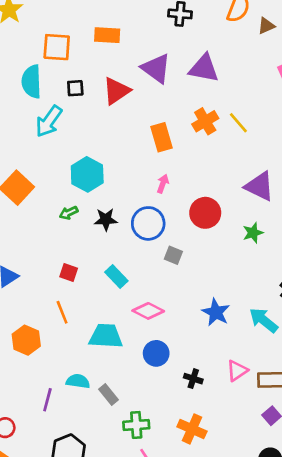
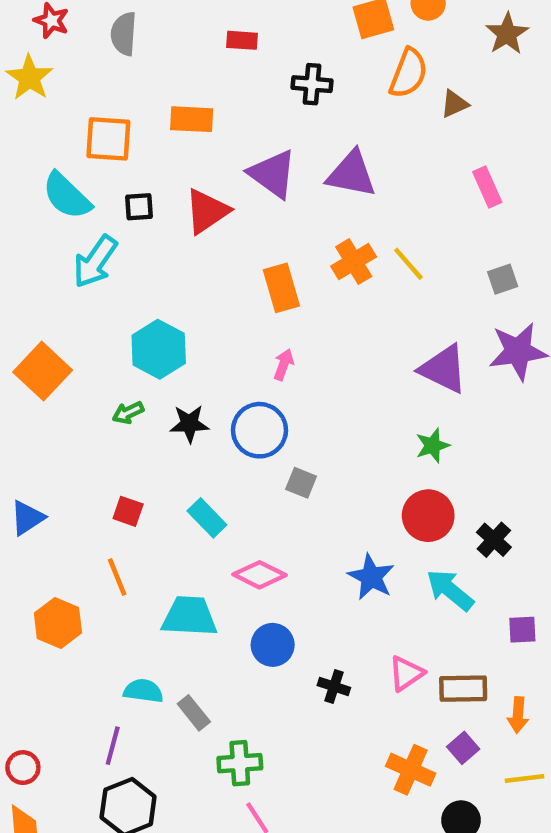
cyan semicircle: (32, 82) -> (67, 196), turned -44
red circle: (205, 213) -> (428, 516), moved
purple line: (47, 400) -> (113, 746), moved
orange cross: (192, 429) -> (411, 770), moved

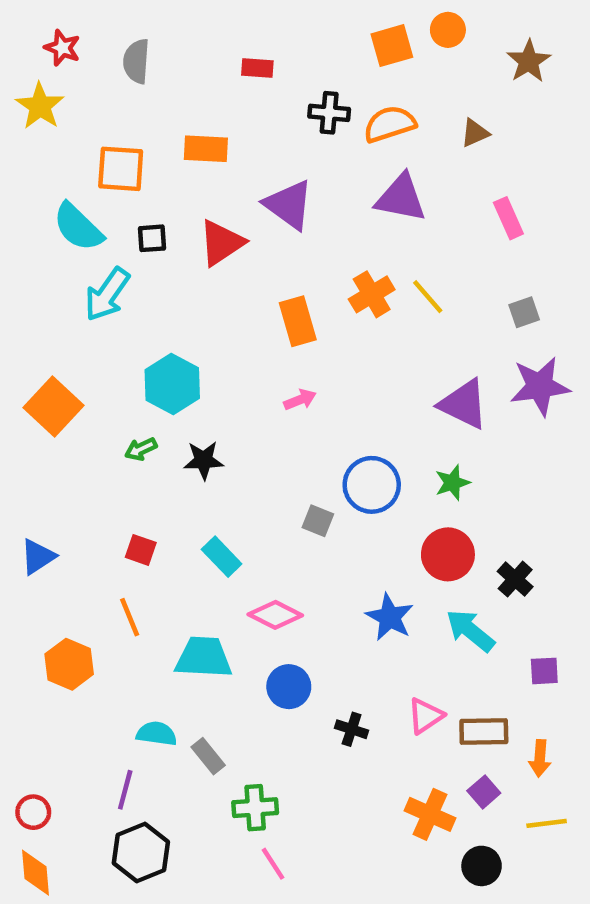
orange semicircle: (408, 73) -> (390, 124), moved, turned -129
purple triangle: (351, 174) -> (401, 198), moved
pink arrow: (284, 364) -> (300, 400), turned 48
blue circle: (259, 430) -> (372, 485), moved

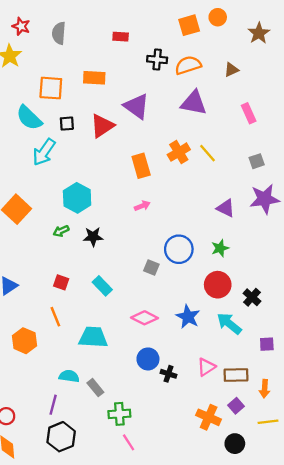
purple triangle: (464, 404) -> (226, 208), size x0.7
pink diamond: (275, 615) -> (145, 318), moved
blue circle: (289, 687) -> (148, 359), moved

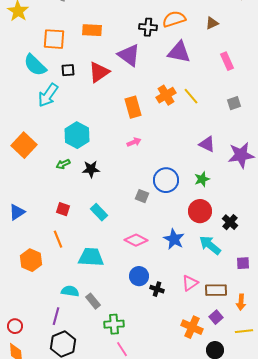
black cross: (157, 59) -> (148, 27), moved
purple star: (265, 199) -> (241, 155), moved

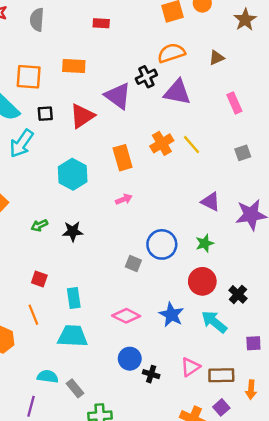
black cross: (148, 27) -> (146, 77), moved, turned -30
cyan hexagon: (77, 135) -> (73, 174), moved
cyan rectangle: (99, 212) -> (74, 298), moved, turned 36

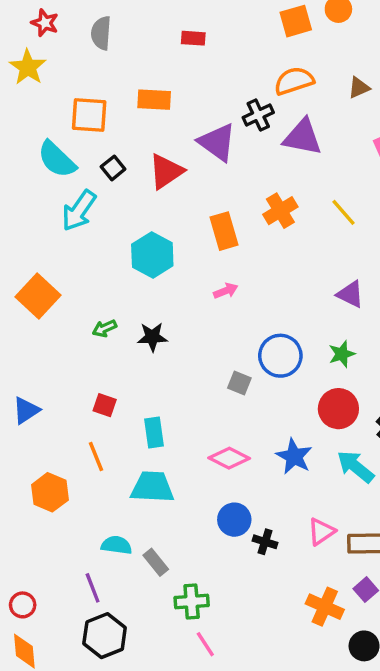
black square: (45, 114) -> (113, 168), turned -35
yellow line: (192, 145) -> (344, 212), moved
purple line: (31, 406) -> (93, 588), turned -36

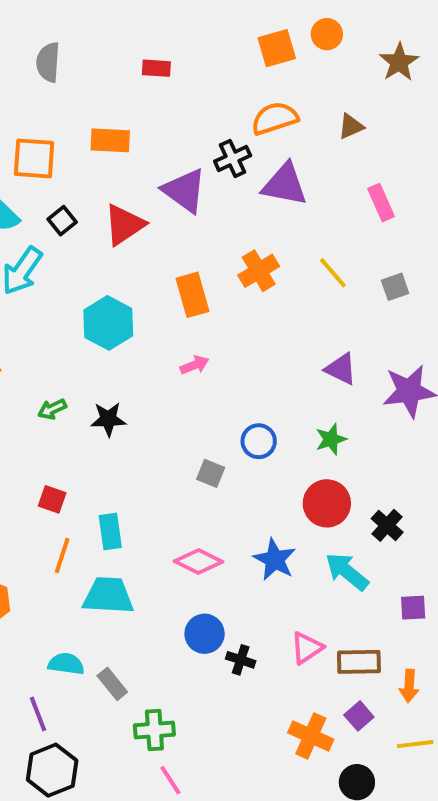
blue circle: (280, 356) -> (259, 441), size x0.7
orange line: (96, 456) -> (62, 556), moved, turned 40

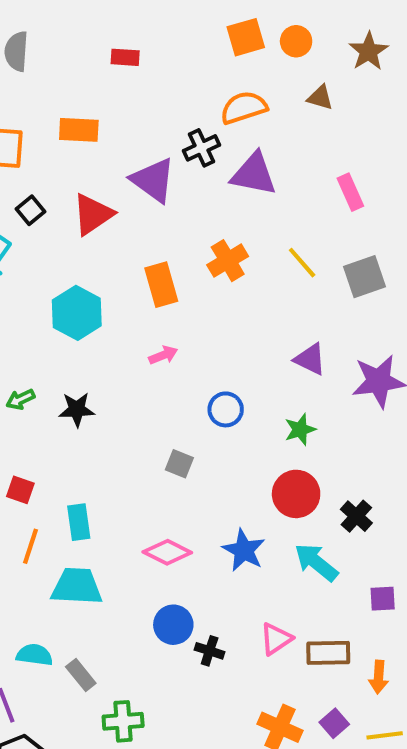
orange circle: (327, 34) -> (296, 41), moved
brown triangle: (351, 126) -> (320, 98), moved, turned 40
gray square: (395, 287) -> (364, 277), size x1.5
blue circle: (259, 441) -> (226, 409), moved
purple square: (359, 716) -> (334, 723), moved

